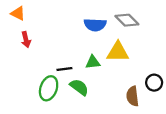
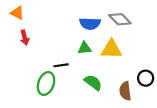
green triangle: (93, 62) -> (85, 48), moved
green semicircle: (79, 87) -> (93, 82), moved

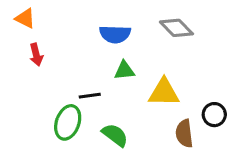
blue semicircle: (90, 24) -> (115, 34), moved
yellow triangle: (111, 49) -> (164, 92), moved
green semicircle: (93, 82) -> (115, 135), moved

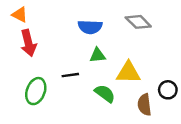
red arrow: (36, 55) -> (28, 43), size x1.5
green ellipse: (68, 122) -> (36, 91), moved
green semicircle: (115, 135) -> (105, 94), moved

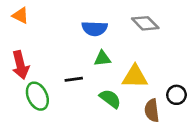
red arrow: (28, 43) -> (20, 65), moved
green ellipse: (36, 91) -> (37, 96), turned -45

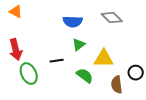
green triangle: (102, 58) -> (79, 45), turned -32

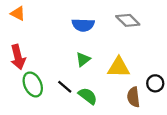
green triangle: (79, 45) -> (83, 59), moved
black line: (57, 61) -> (65, 87), moved, turned 48
green semicircle: (85, 76) -> (88, 96), moved

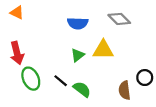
yellow triangle: (119, 67) -> (103, 50), moved

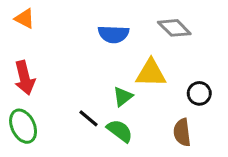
green triangle: (78, 55) -> (123, 97), moved
black circle: (145, 78) -> (199, 93), moved
green ellipse: (31, 79) -> (23, 126), moved

